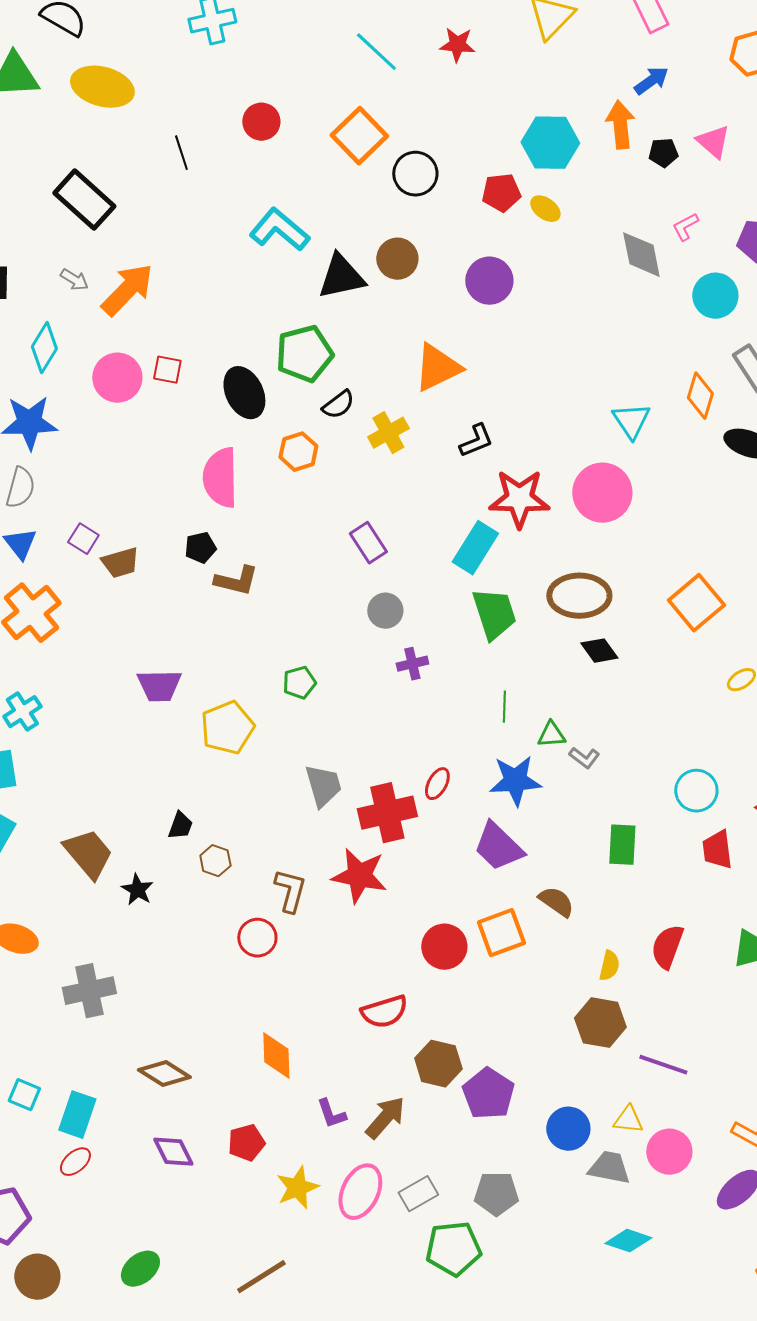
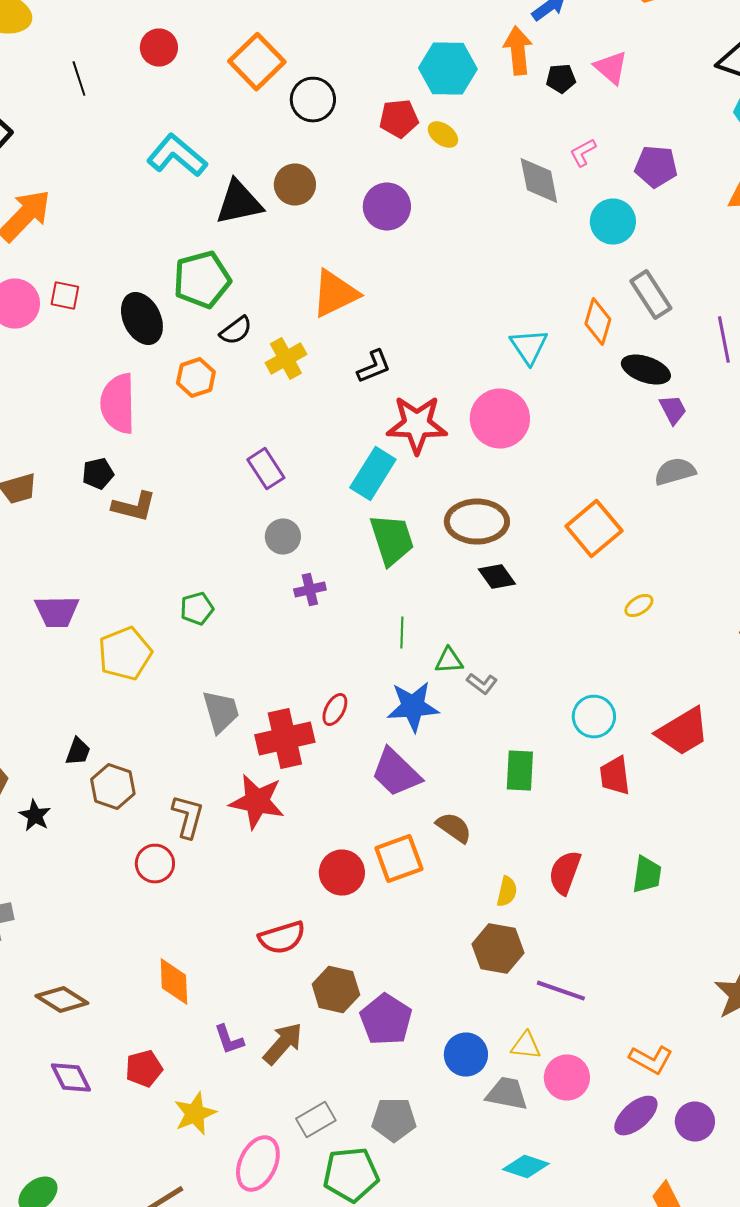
brown hexagon: (215, 861) -> (113, 787), size x1.4
pink ellipse: (360, 1192) -> (258, 1164), moved

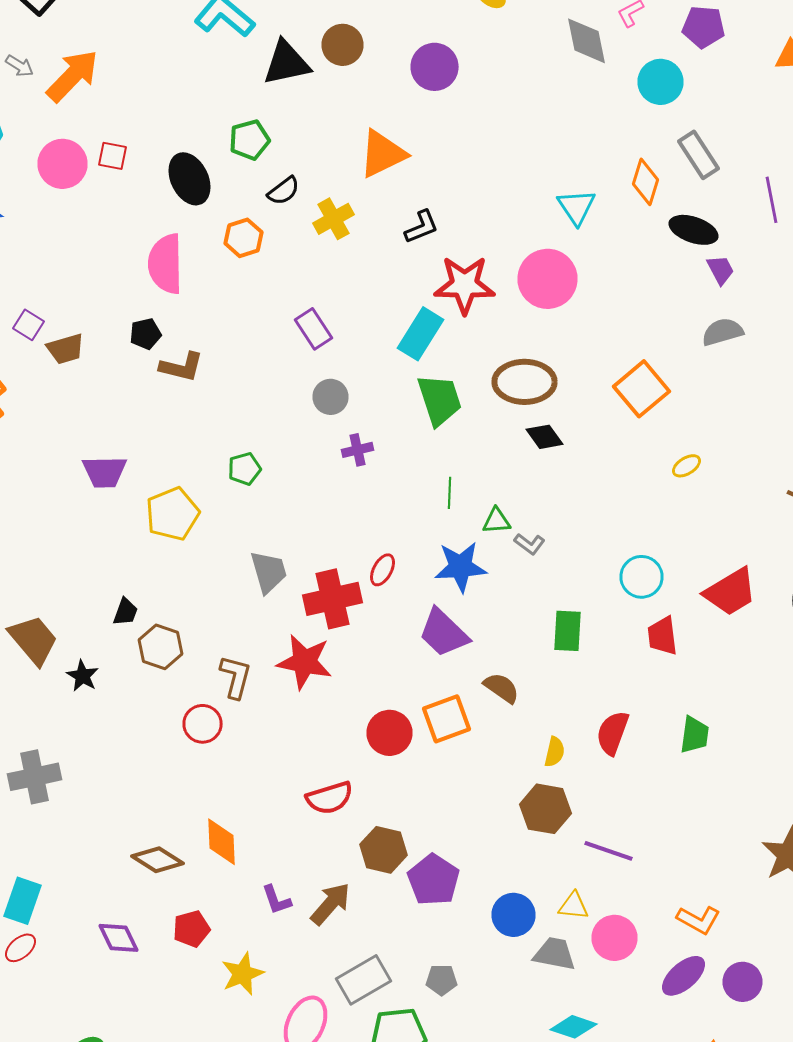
green pentagon: (202, 280) -> (250, 140), size x0.7
brown diamond: (62, 1000) -> (158, 860), moved
gray rectangle: (316, 1120) -> (364, 980), size x1.4
gray pentagon: (394, 1120) -> (442, 980), size x0.7

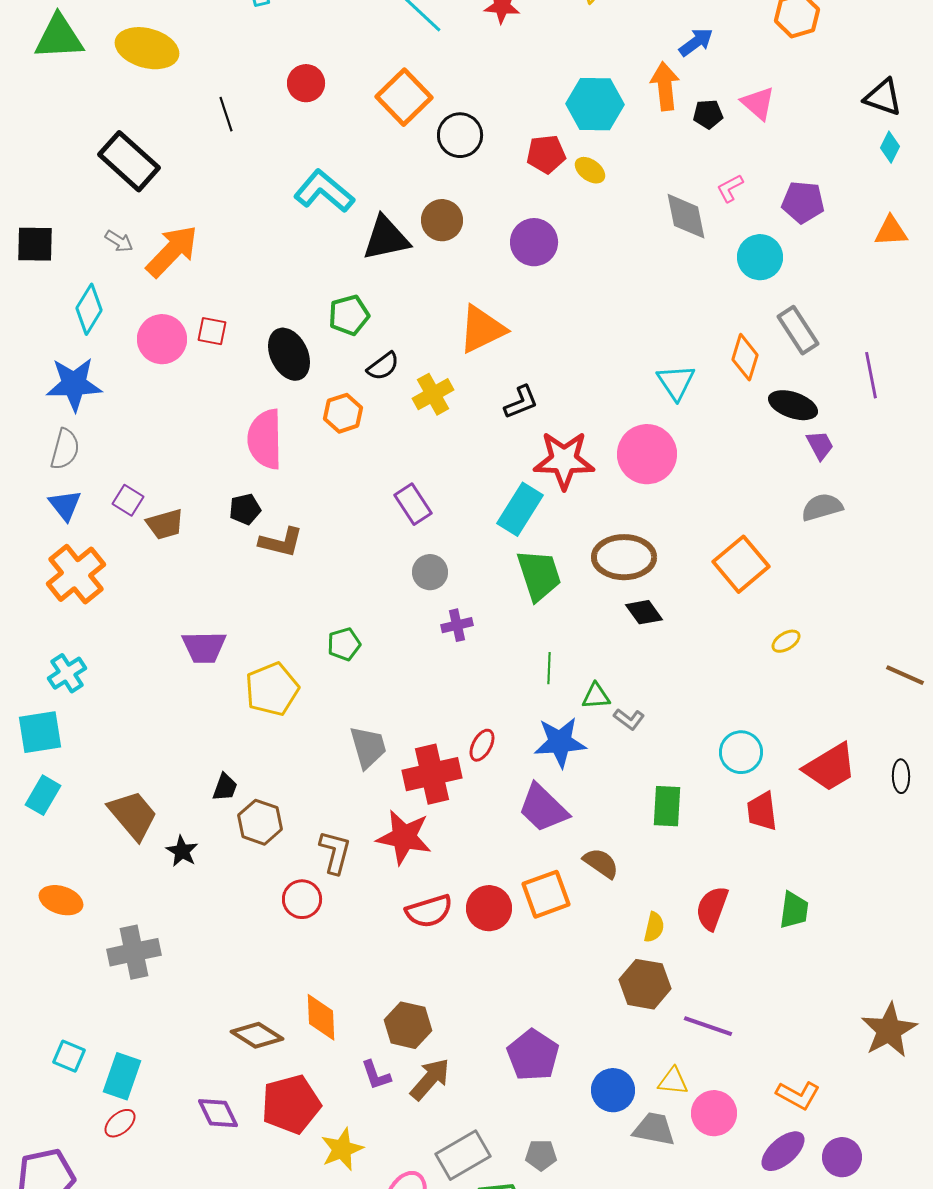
red semicircle: (330, 798) -> (429, 911), moved
brown hexagon: (384, 850) -> (408, 1025), moved
red pentagon: (192, 929) -> (291, 1104), size x1.6

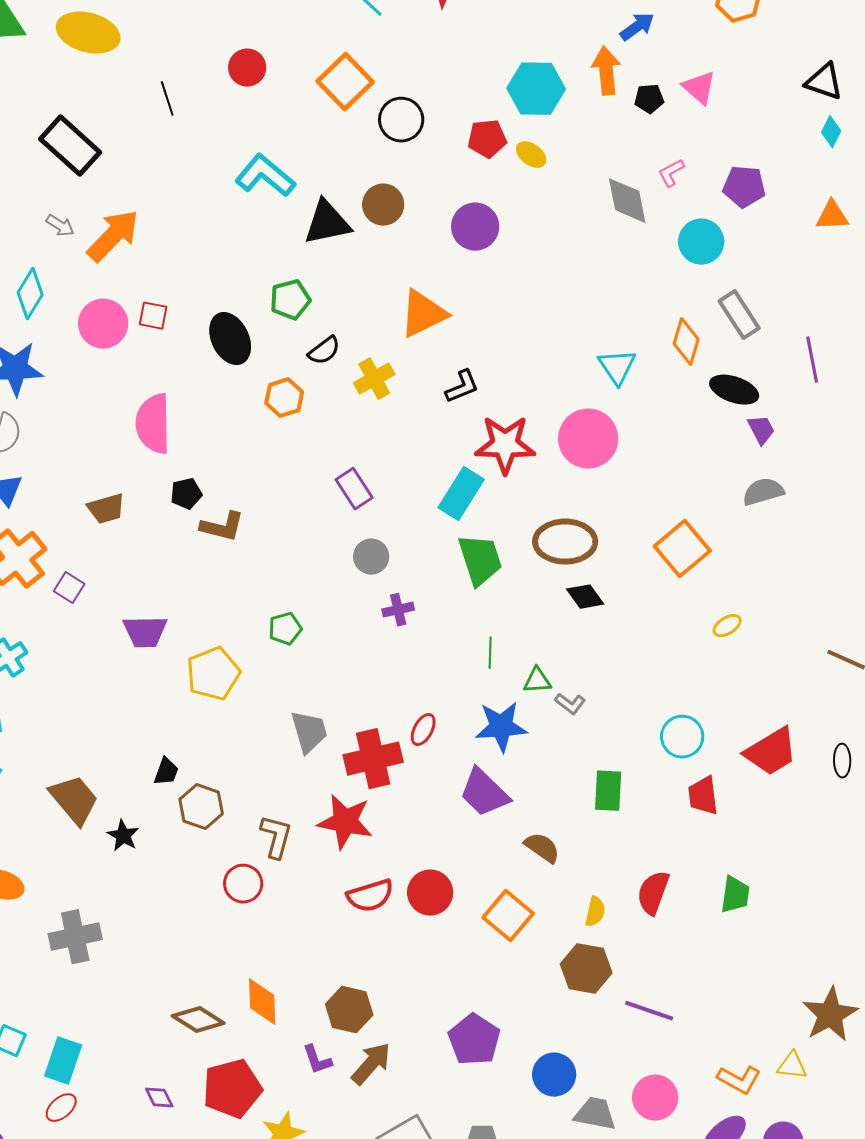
pink semicircle: (265, 439) -> (153, 424), moved
purple square: (128, 500) -> (69, 588), moved
orange square: (546, 894) -> (508, 916), moved, turned -30
yellow triangle: (673, 1081) -> (792, 1066), moved
purple diamond: (218, 1113) -> (159, 1098), size x0.7

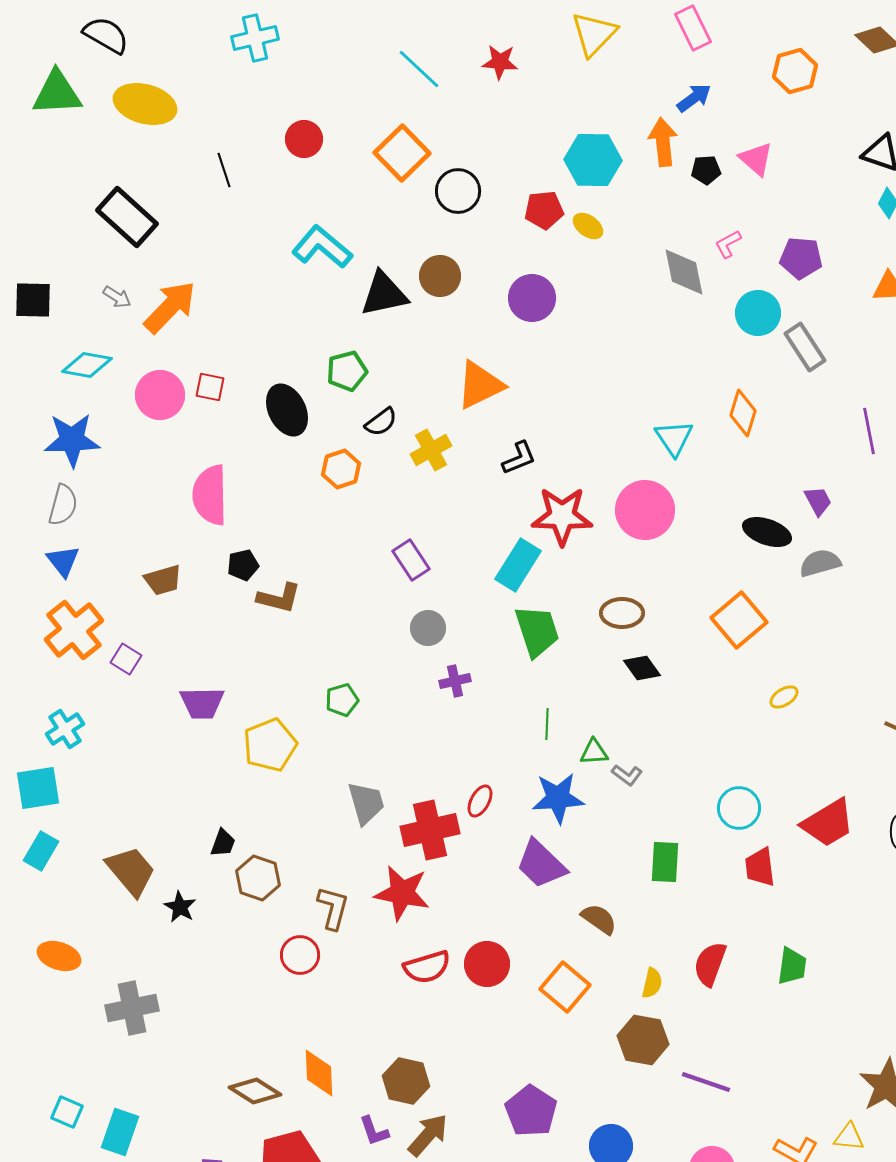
cyan diamond: (30, 294) -> (87, 365), turned 69
gray rectangle: (739, 315) -> (805, 347), moved
black ellipse: (734, 390) -> (767, 532), moved
brown ellipse: (565, 542) -> (622, 613), size x0.7

